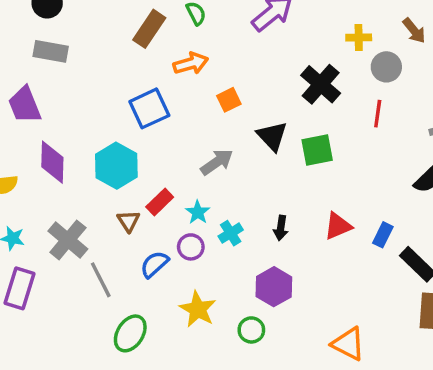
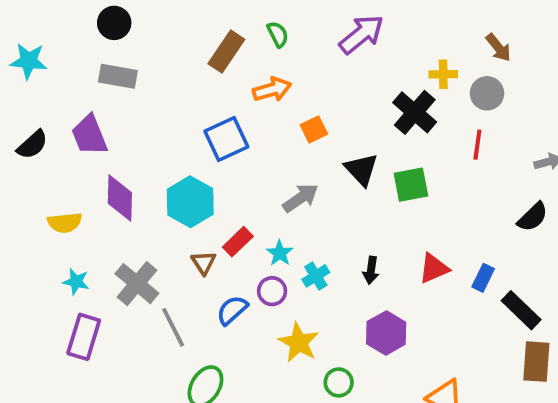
brown arrow: (414, 31) -> (498, 48), moved
yellow cross: (359, 38) -> (443, 74), moved
purple hexagon: (274, 287) -> (386, 333), moved
yellow star: (198, 309) -> (299, 342), moved

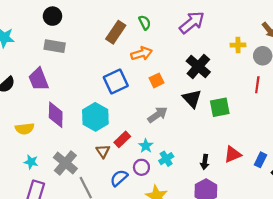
black cross: (415, 112) -> (198, 66), moved
orange square: (314, 129) -> (156, 80), moved
black arrow: (371, 270) -> (205, 162), moved

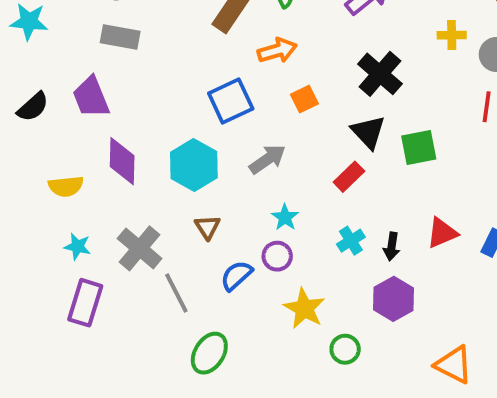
gray arrow: (158, 115) -> (268, 159), moved
red rectangle: (122, 139) -> (349, 177), moved
cyan cross: (166, 159) -> (351, 241), moved

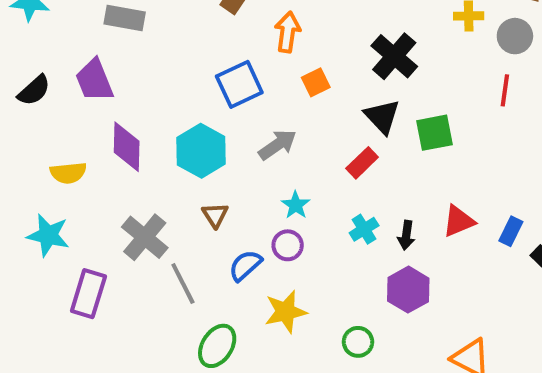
orange arrow: (277, 51) -> (288, 32), turned -66
cyan star: (77, 246) -> (48, 235), moved, size x1.5
yellow star: (304, 309) -> (286, 312), moved, turned 30

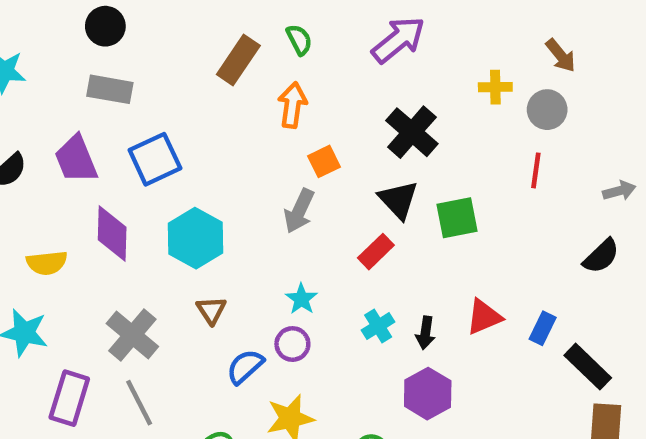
blue square: (239, 84) -> (155, 159), moved
gray arrow: (278, 145) -> (299, 211), moved, turned 150
gray line: (183, 284) -> (139, 403), moved

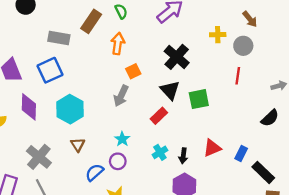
gray rectangle: (110, 89) -> (59, 38), moved

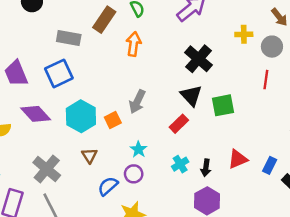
orange square: (133, 71) -> (113, 120), moved
purple diamond: (29, 107) -> (36, 114), turned -44

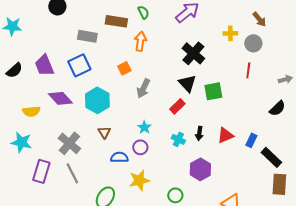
brown rectangle: (104, 20) -> (116, 21), turned 65
orange square: (113, 120) -> (124, 68), moved
cyan cross: (180, 164) -> (178, 139), turned -32
black arrow: (206, 168) -> (199, 133), moved
blue semicircle: (108, 186) -> (119, 157), turned 42

